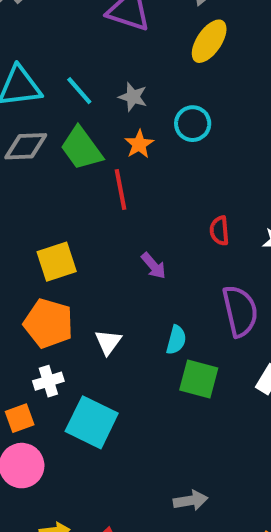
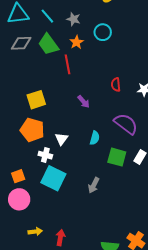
purple semicircle: (240, 311) -> (126, 124), turned -40
green square: (199, 379) -> (117, 157), moved
white cross: (48, 381) -> (45, 155), moved, turned 32
gray arrow: (191, 501) -> (94, 185), moved, turned 126

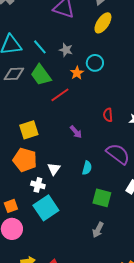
orange star: (77, 42) -> (77, 73), moved
red line: (67, 64) -> (60, 95), turned 66
green square: (117, 157) -> (102, 198), moved
cyan square: (53, 178) -> (46, 208), turned 30
gray arrow: (94, 185) -> (98, 230), moved

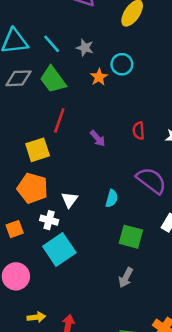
red line: (60, 95) -> (59, 120), moved, turned -36
purple arrow: (76, 132) -> (98, 138), moved
orange square: (11, 206) -> (15, 229), moved

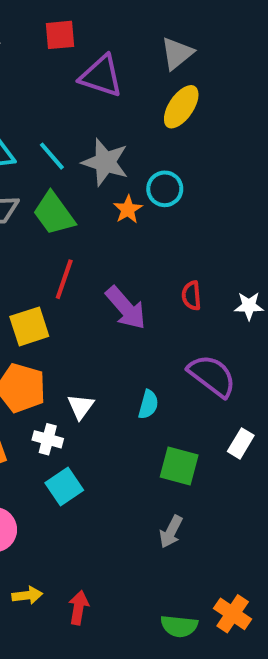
gray star: (85, 48) -> (105, 162), size x1.6
purple arrow: (98, 138) -> (126, 308), size x1.6
cyan square: (59, 249) -> (64, 487), size x0.7

